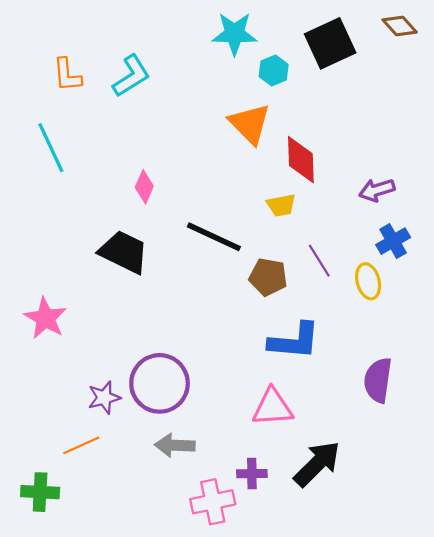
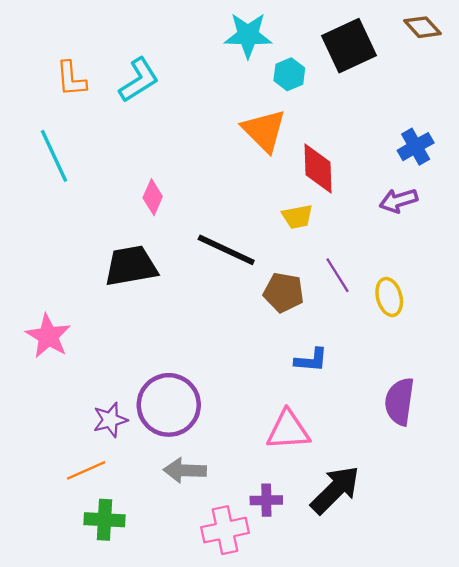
blue cross: (393, 241) -> (416, 147), moved
black trapezoid: (124, 252) -> (131, 266), turned -36
blue L-shape: (294, 341) -> (311, 360), size x0.6
green cross: (40, 492) -> (104, 520), moved

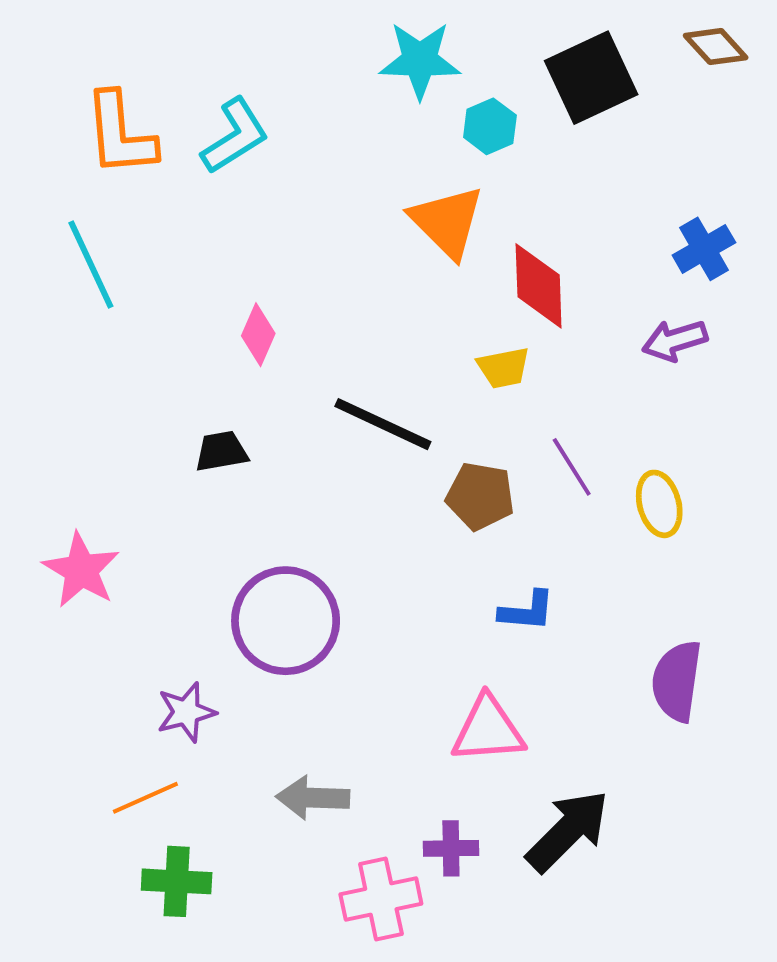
orange L-shape: (71, 79) -> (120, 134), size x1.4
black trapezoid: (131, 266) -> (221, 451), size x0.6
purple circle: (169, 405) -> (286, 621), moved

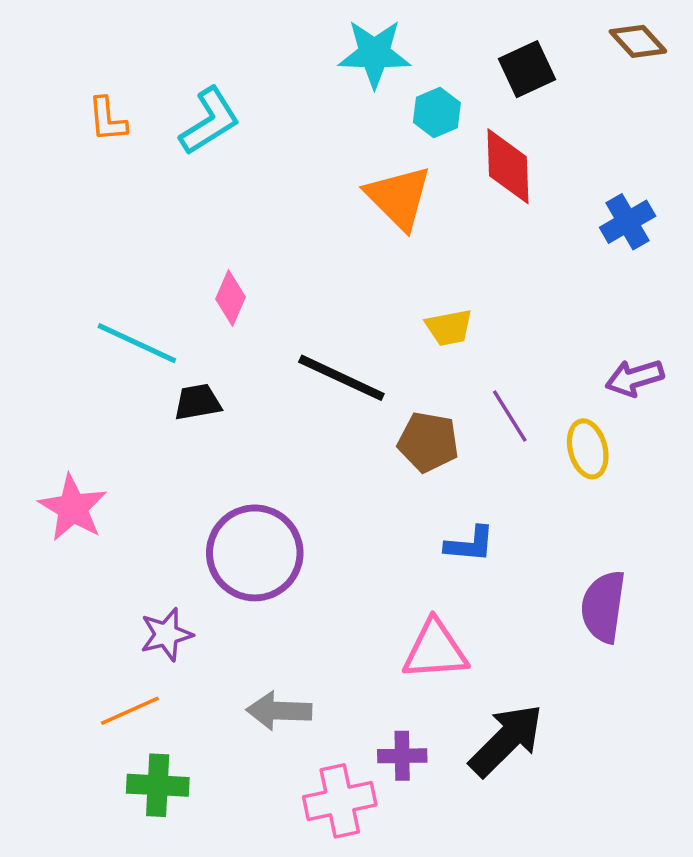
black square: (591, 78) -> (527, 69), size x0.7
orange L-shape: (120, 134) -> (107, 119), size x0.6
cyan line: (91, 265) -> (137, 343), moved, turned -40
red diamond: (539, 286) -> (508, 166), moved
purple arrow: (675, 340) -> (635, 378), moved

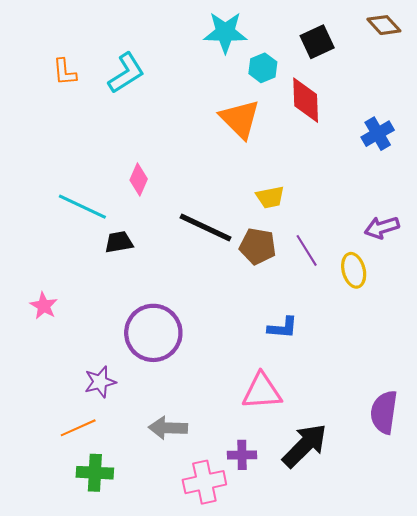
brown pentagon: (428, 442) -> (258, 246), moved
pink star: (73, 508) -> (44, 306), size x0.7
purple semicircle: (603, 607) -> (384, 412), moved

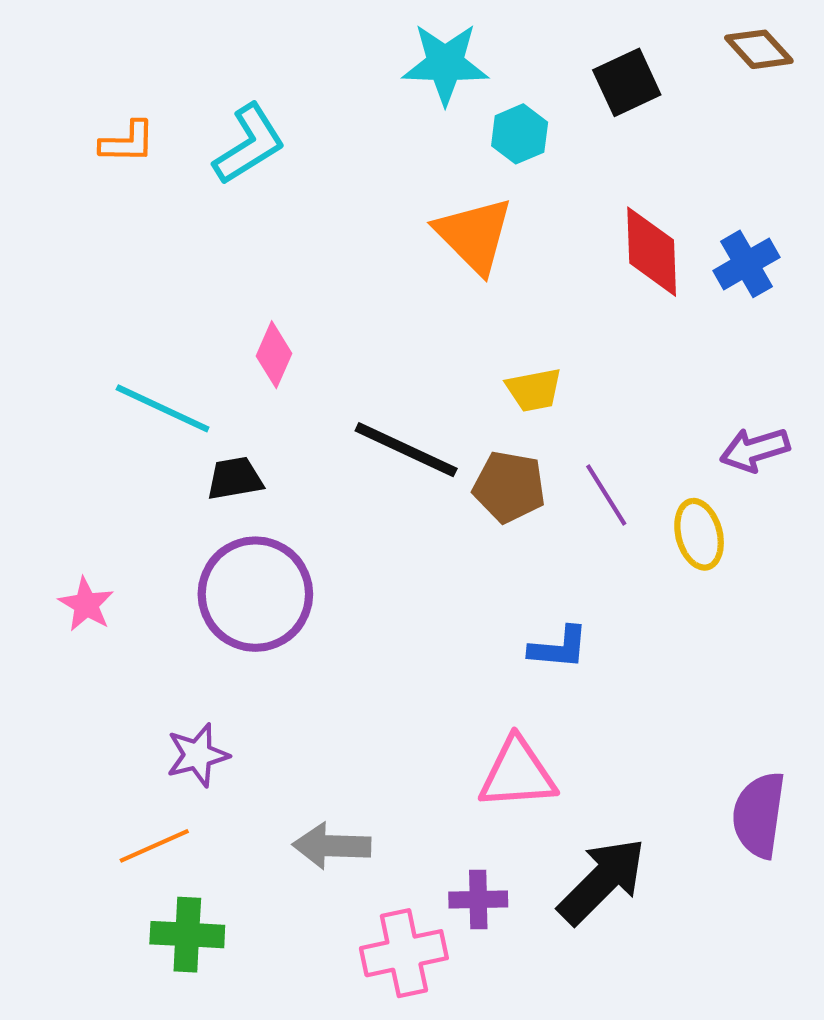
orange L-shape: (65, 72) -> (127, 142), turned -84
red diamond: (306, 100) -> (652, 252), moved
purple circle: (153, 333) -> (255, 594), moved

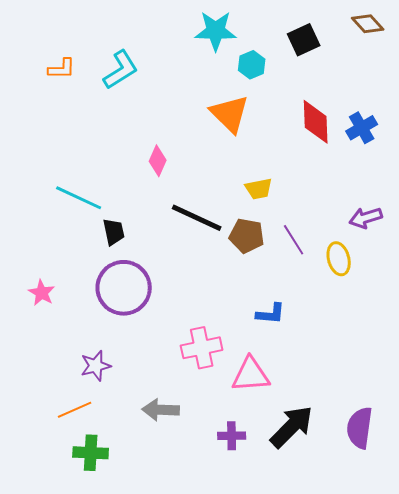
pink diamond: (274, 355) -> (158, 161), moved
black trapezoid: (235, 479) -> (114, 232), turned 88
purple semicircle: (759, 815) -> (360, 428), moved
pink cross: (404, 953) -> (202, 348), moved

